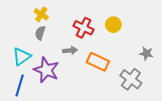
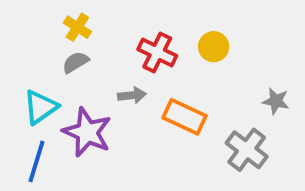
gray semicircle: (40, 33) -> (75, 62), turned 40

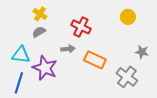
yellow circle: (214, 47) -> (128, 17), moved
cyan triangle: (40, 107) -> (21, 55), turned 42

